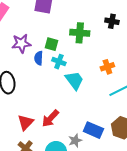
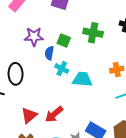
cyan cross: (59, 62) -> (62, 69), moved
cyan trapezoid: (74, 80) -> (82, 79), turned -55

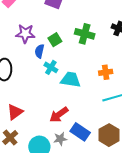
green square: (64, 41) -> (55, 40), turned 32
red arrow: (54, 114) -> (59, 115), moved

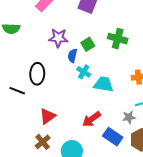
gray star: (60, 139) -> (129, 117), moved

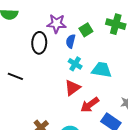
cyan cross: (84, 72) -> (75, 64), moved
black ellipse: (37, 74) -> (39, 43), moved
red triangle: (48, 116) -> (73, 88), moved

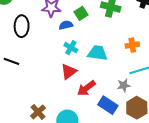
blue semicircle: (71, 41) -> (66, 25), turned 64
black ellipse: (39, 43) -> (22, 26), moved

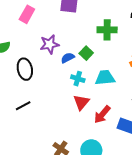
green square: (81, 13) -> (86, 53), moved
black line: (11, 61) -> (23, 106), turned -35

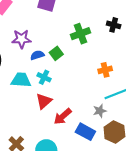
green cross: (107, 30) -> (80, 34), turned -30
cyan trapezoid: (105, 78) -> (21, 80), moved

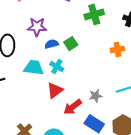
green cross: (80, 34) -> (94, 14), moved
orange cross: (105, 70) -> (117, 49), moved
gray star: (100, 111) -> (96, 96), moved

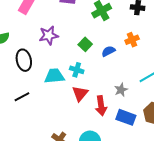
blue semicircle: (52, 44) -> (108, 51), moved
red arrow: (73, 107) -> (101, 106), turned -48

